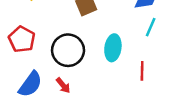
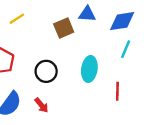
black circle: (68, 50) -> (46, 71), size x0.7

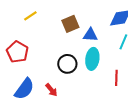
blue triangle: (87, 14) -> (90, 35), moved
black circle: (46, 71) -> (67, 64), moved

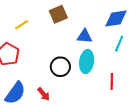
yellow line: (30, 16) -> (22, 25), moved
brown square: (70, 24) -> (58, 14), moved

